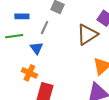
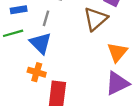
blue triangle: (37, 48) -> (41, 43), size x1.5

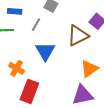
blue triangle: (41, 43) -> (45, 51), moved

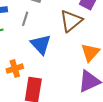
orange cross: (17, 68) -> (15, 69), turned -35

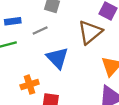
gray line: (25, 19) -> (40, 30), turned 48

